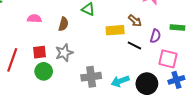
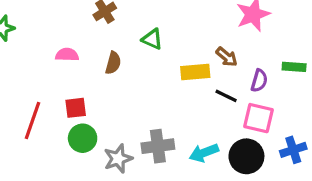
gray star: (64, 53) -> (118, 159), moved
pink square: (168, 59) -> (258, 118), moved

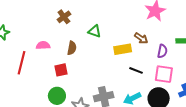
black line: (226, 96) -> (136, 70), moved
red square: (76, 108) -> (61, 70), moved
red line: (33, 120) -> (22, 63), moved

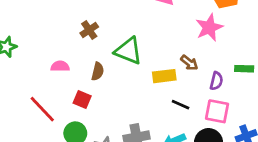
green triangle: (95, 31) -> (128, 51), size x1.6
red line: (22, 63) -> (42, 109), moved, turned -60
red square: (61, 70) -> (82, 99), turned 32

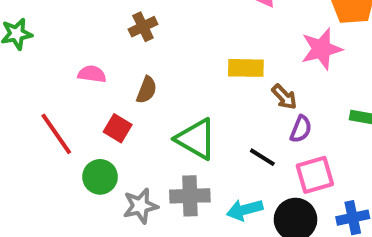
green triangle: (128, 51) -> (196, 139), moved
yellow rectangle: (164, 76) -> (246, 68), moved
purple semicircle: (216, 81) -> (301, 129), moved
pink square: (217, 111) -> (315, 175), turned -35

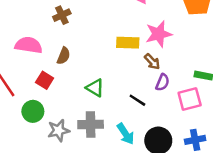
pink star: (321, 49) -> (159, 34), moved
pink semicircle: (92, 74) -> (29, 45), size x1.5
green triangle: (196, 139) -> (95, 88), size x0.7
pink square: (315, 175) -> (190, 99), moved
cyan arrow: (245, 210) -> (126, 134), turned -110

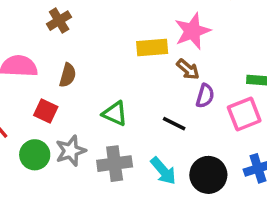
gray star: (59, 130) -> (71, 151), moved

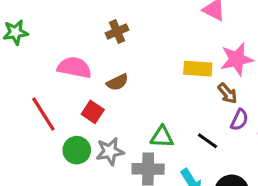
brown semicircle: (68, 75) -> (117, 82), turned 40
green triangle: (115, 114) -> (162, 137), moved, turned -30

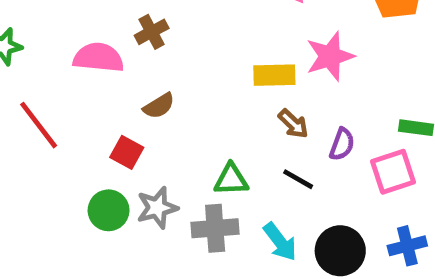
pink semicircle: (74, 67) -> (98, 58), moved
brown arrow: (227, 93) -> (293, 124), moved
red line: (43, 114) -> (39, 125), moved

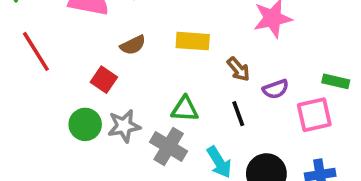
yellow rectangle: (274, 75) -> (193, 41), moved
purple semicircle: (342, 144) -> (276, 89), turned 45
black line: (298, 179) -> (238, 114), turned 35
gray cross: (215, 228) -> (169, 147), turned 30

